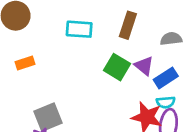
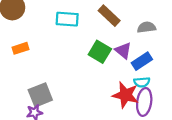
brown rectangle: (128, 25) -> (109, 16), turned -65

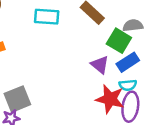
purple triangle: (123, 51) -> (100, 65), moved
green square: (100, 52) -> (119, 41), moved

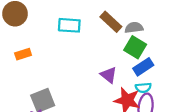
gray semicircle: (133, 25) -> (134, 28), moved
purple triangle: (100, 65) -> (109, 75), moved

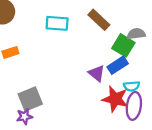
gray semicircle: (134, 28) -> (136, 34), moved
blue rectangle: (143, 67) -> (118, 65), moved

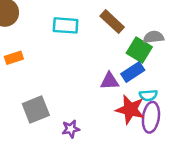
purple triangle: (97, 73) -> (110, 81), turned -42
purple star: (24, 116) -> (71, 129), moved

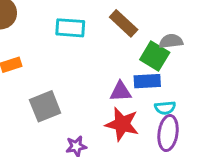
blue rectangle: (133, 72) -> (147, 81), turned 30
gray square: (36, 109) -> (45, 106), moved
red star: (130, 109) -> (122, 124), moved

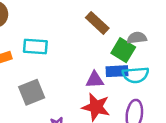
cyan rectangle: (70, 28) -> (35, 46), moved
cyan semicircle: (165, 108) -> (136, 75), moved, size x1.5

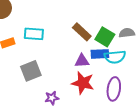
brown rectangle: (97, 23) -> (82, 32), moved
gray semicircle: (137, 38) -> (127, 33), moved

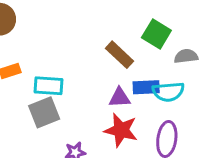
cyan rectangle: (34, 34) -> (49, 86), moved
green square: (105, 37) -> (156, 34), moved

